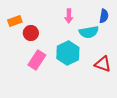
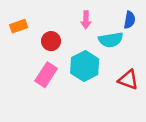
red circle: (31, 33) -> (51, 41), moved

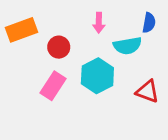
orange rectangle: (19, 26) -> (21, 30), size x1.5

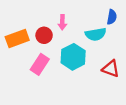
pink arrow: (99, 23) -> (62, 22), moved
orange rectangle: (21, 30) -> (17, 39), moved

